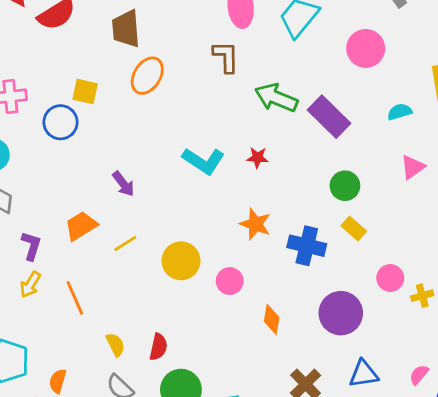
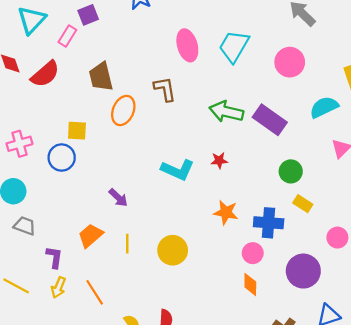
brown L-shape: (226, 57) -> (165, 89), moved
cyan semicircle: (400, 112) -> (324, 107), size x1.5
yellow line: (125, 243) -> (127, 244), turned -48
pink circle: (230, 281) -> (253, 253), moved

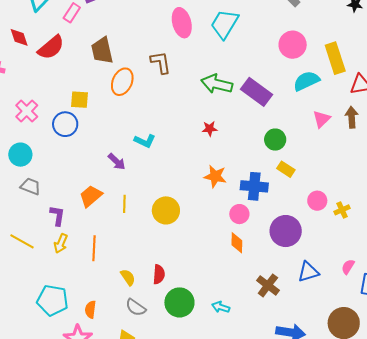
pink circle: (290, 62) -> (293, 45), moved
pink cross: (19, 144) -> (27, 111), turned -30
cyan L-shape: (178, 170) -> (145, 141), moved, size x0.7
orange line: (95, 292) -> (94, 248), turned 35

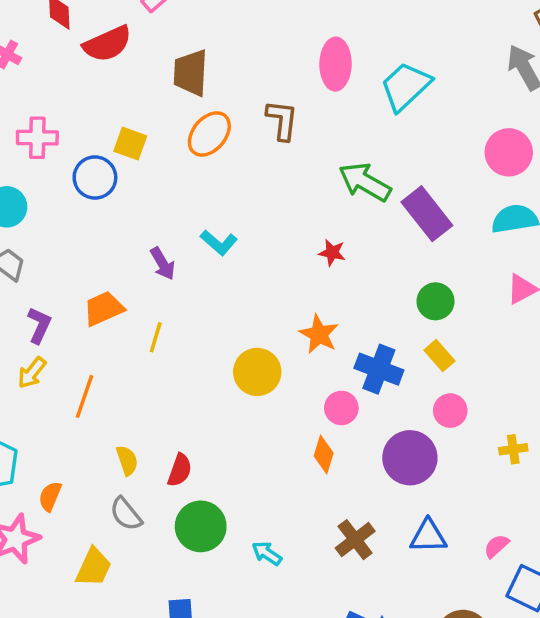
pink cross: (27, 111) -> (37, 138), turned 30
pink circle: (317, 201) -> (450, 411), moved
yellow circle: (166, 210) -> (257, 372), moved

